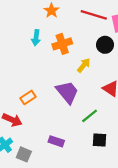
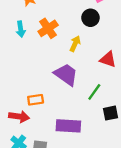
orange rectangle: (28, 97) -> (36, 100), moved, turned 40
purple rectangle: (56, 141) -> (68, 126), size x1.5

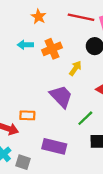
cyan arrow: (21, 29) -> (25, 45), turned 88

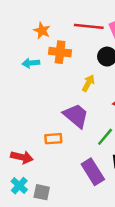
orange cross: (52, 49) -> (60, 52), moved, turned 36
orange rectangle: (27, 115) -> (53, 139), moved
purple rectangle: (54, 146) -> (93, 172), moved, turned 50

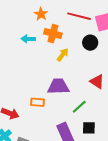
yellow arrow: (88, 83) -> (63, 55), moved
purple trapezoid: (76, 116) -> (58, 86), turned -50

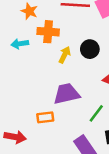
black circle: (90, 43) -> (90, 49), moved

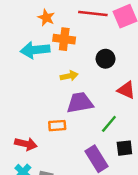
cyan arrow: (20, 44) -> (35, 50), size x1.6
yellow arrow: (65, 55) -> (69, 76), moved, turned 49

